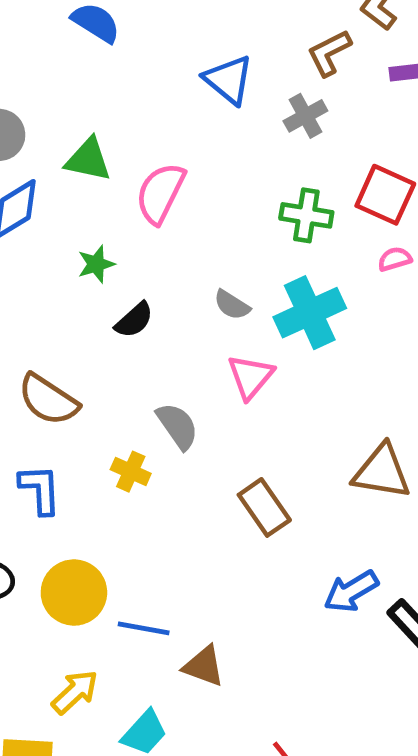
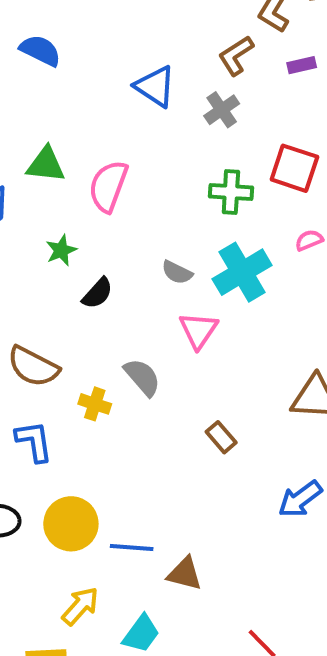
pink semicircle: (395, 259) -> (309, 240), moved
yellow cross: (131, 472) -> (95, 404), moved
brown rectangle: (264, 507) -> (221, 437), size x0.7

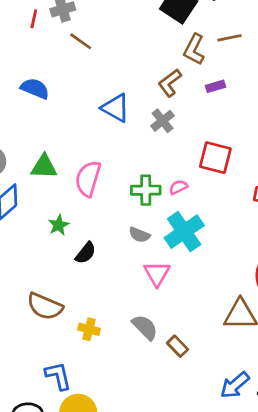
green cross: (231, 192) -> (146, 190), moved
pink semicircle: (309, 240) -> (178, 187), moved
gray semicircle: (142, 377) -> (145, 327), moved
blue L-shape: (34, 441) -> (58, 376), moved

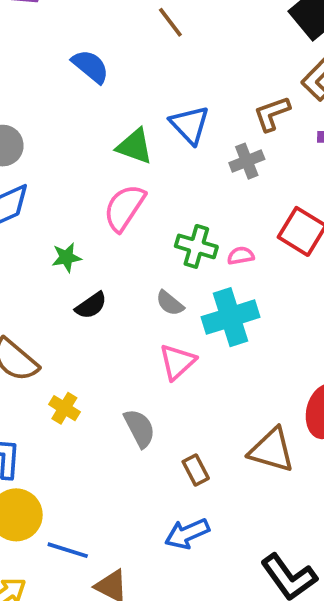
green triangle: (44, 167) -> (135, 146), moved
brown rectangle: (178, 346) -> (196, 470), moved
blue arrow: (235, 385) -> (187, 534), moved

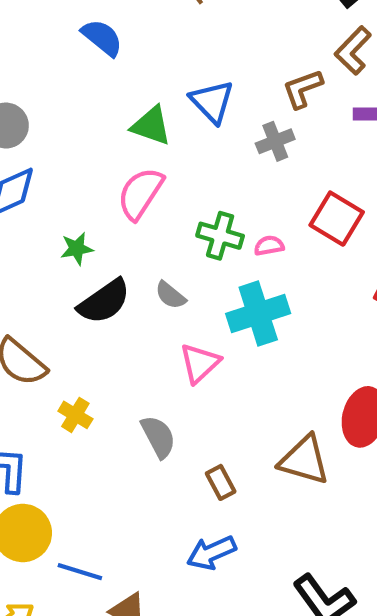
gray semicircle: (170, 303) -> (170, 295), moved
black semicircle: (91, 305) -> (104, 301), size x1.5

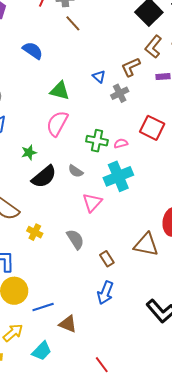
blue triangle: (212, 102) -> (99, 77), moved, size x0.6
blue arrow: (211, 553) -> (105, 293), turned -40
blue line: (80, 572) -> (43, 307), turned -30

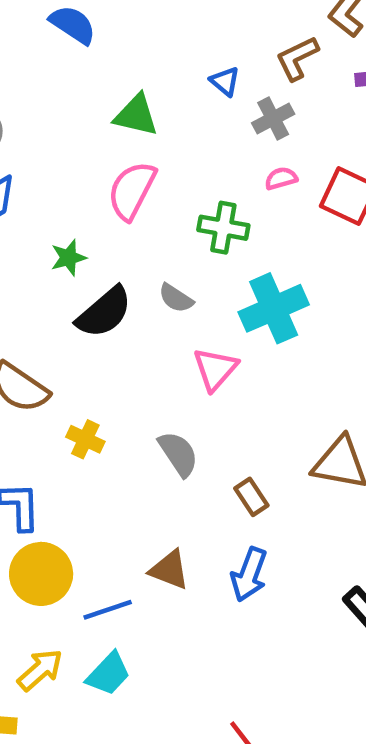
pink semicircle: (121, 143) -> (281, 178), moved
brown triangle: (68, 324) -> (169, 570), moved
cyan trapezoid: (42, 351) -> (108, 674), moved

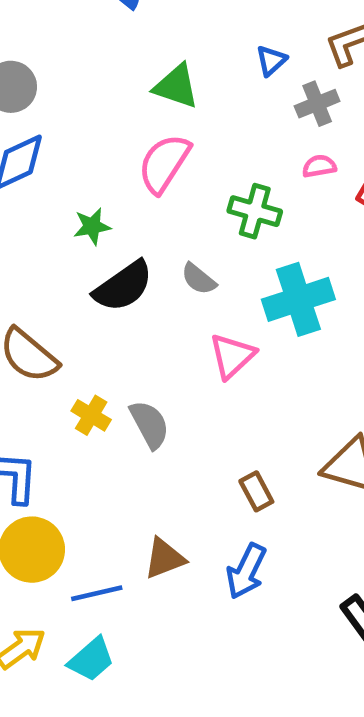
blue triangle: (225, 81) -> (271, 61), turned 32
gray semicircle: (178, 454) -> (150, 424), moved
brown triangle: (169, 570) -> (164, 558), turned -48

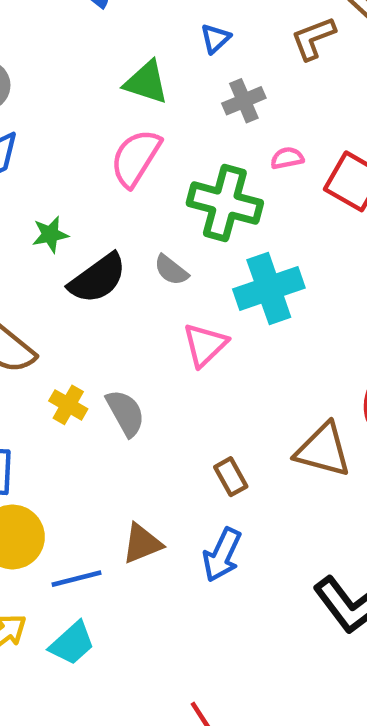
blue triangle: (271, 61) -> (215, 38), moved
gray cross: (317, 104) -> (244, 101), moved
green cross: (255, 211) -> (225, 203), size x1.4
green star: (92, 226) -> (50, 234), moved

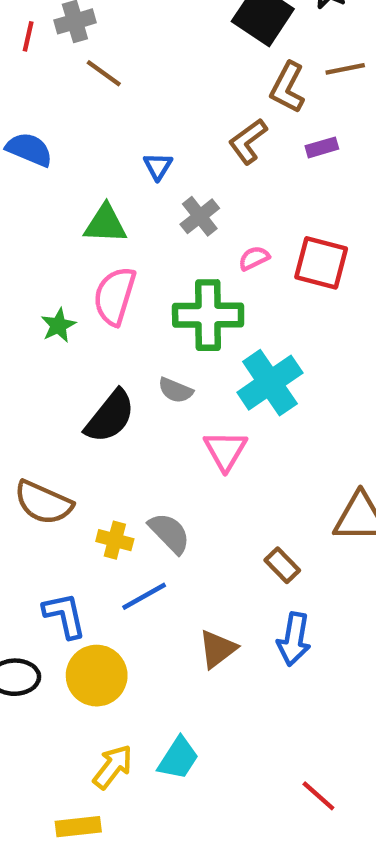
green star: (50, 234) -> (58, 325), moved
blue line: (76, 579) -> (144, 596), moved

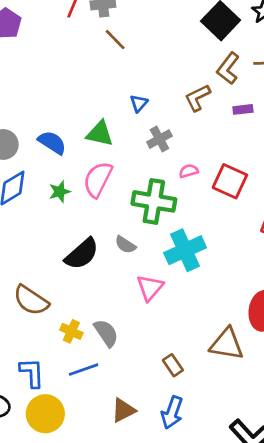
blue semicircle: (29, 149) -> (52, 143), moved

